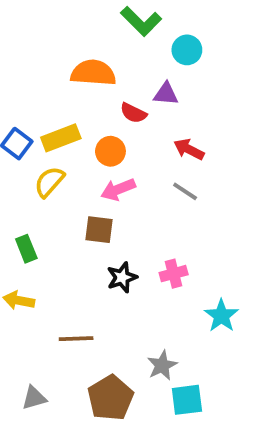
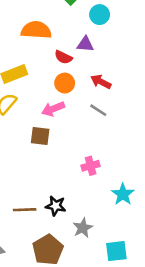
orange circle: (110, 151) -> (65, 83), moved
black star: (122, 277) -> (56, 206), moved, turned 30
cyan square: (187, 400) -> (116, 251), moved

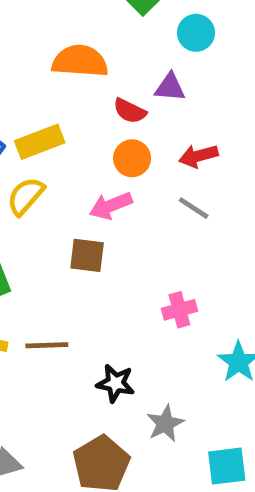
red arrow: (101, 82) -> (198, 156), turned -42
brown line: (25, 210) -> (47, 345), moved

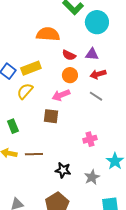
cyan circle: (196, 33) -> (97, 22), size x1.5
purple triangle: (170, 87) -> (92, 54), moved
gray star: (165, 423) -> (92, 177), moved

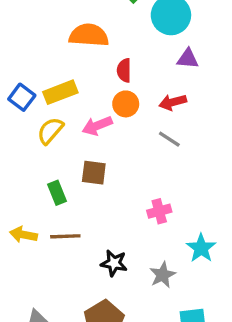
purple triangle: (92, 54) -> (188, 59), moved
red semicircle: (69, 55) -> (124, 70), turned 64
pink arrow: (61, 95) -> (97, 126), moved
green rectangle: (13, 126) -> (57, 193), moved

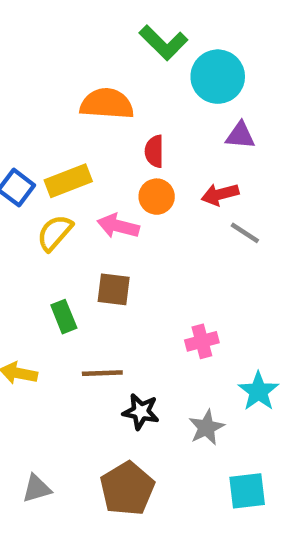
pink arrow: (97, 126) -> (118, 226), turned 36
gray line: (169, 139) -> (245, 233), moved
brown line: (65, 236) -> (102, 373), moved

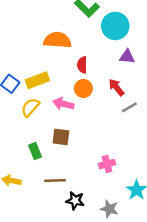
red arrow: (220, 194) -> (116, 87), turned 66
gray line: (245, 233) -> (129, 107), turned -63
gray star: (206, 427) -> (109, 209), turned -30

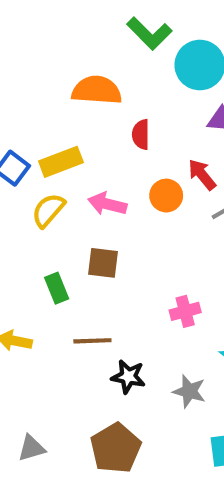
orange circle: (83, 88) -> (166, 196), moved

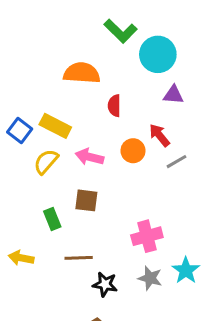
yellow rectangle: (61, 162) -> (55, 126), turned 48
pink cross: (185, 311) -> (147, 236), size x1.4
gray star: (189, 391) -> (150, 278), moved

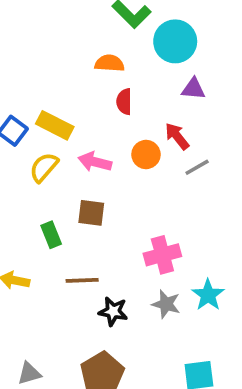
orange semicircle: (82, 73) -> (110, 63), moved, size x0.7

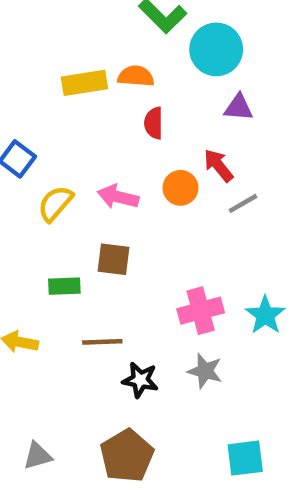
yellow rectangle: (55, 125) -> (84, 83), moved, turned -36
green rectangle: (51, 235) -> (64, 286), turned -70
cyan star: (208, 295) -> (265, 315), moved

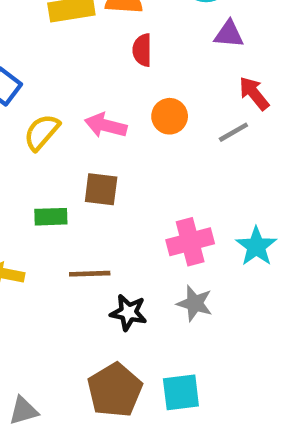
red arrow: (218, 166) -> (254, 93), moved
gray triangle: (38, 456) -> (24, 411), moved
cyan square: (245, 458) -> (181, 392), moved

